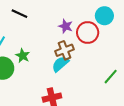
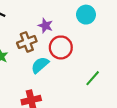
red circle: (88, 33) -> (61, 47), moved
brown cross: (65, 50) -> (27, 42), moved

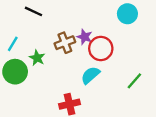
purple star: (45, 26) -> (85, 37), moved
cyan semicircle: (40, 65) -> (90, 75), moved

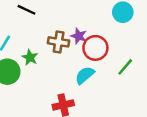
brown cross: (65, 43) -> (59, 42), turned 30
green line: (134, 81) -> (125, 67), moved

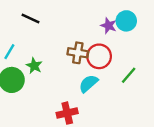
purple star: (79, 36) -> (109, 26), moved
brown cross: (59, 42) -> (78, 53), moved

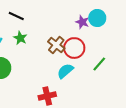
brown cross: (78, 53) -> (56, 45), turned 30
green star: (34, 66) -> (20, 38), moved

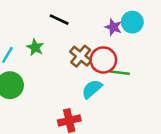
black line: (16, 16) -> (59, 20), moved
green line: (99, 64) -> (120, 73), moved, turned 56

